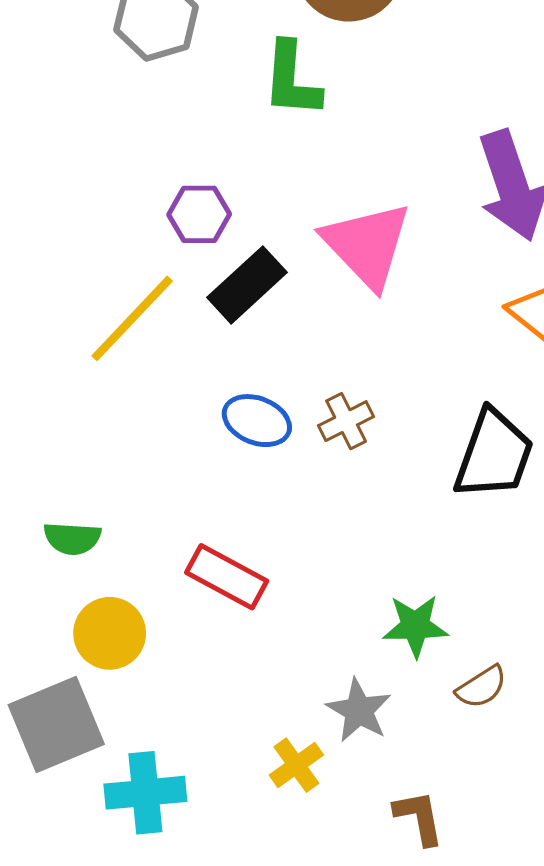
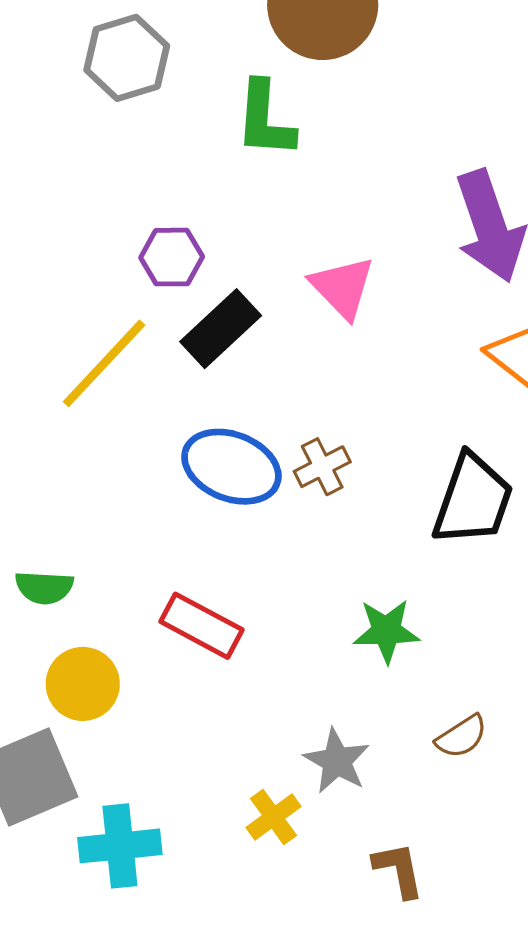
pink triangle: (367, 245) -> (342, 287), size x0.7
blue ellipse: (257, 421) -> (231, 467), size x1.4
green star: (415, 626) -> (386, 631), moved

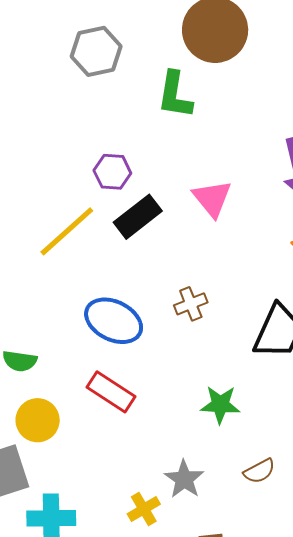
blue ellipse: (231, 467) -> (114, 321), moved

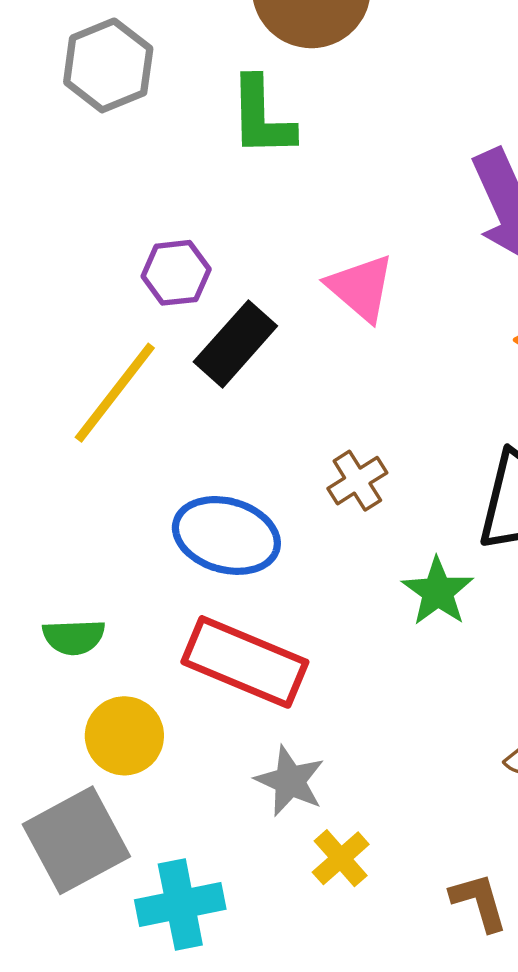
red rectangle: (111, 392) -> (245, 662), size x1.4
green star: (220, 405) -> (438, 592), moved, turned -30
gray star: (184, 479) -> (290, 781), moved

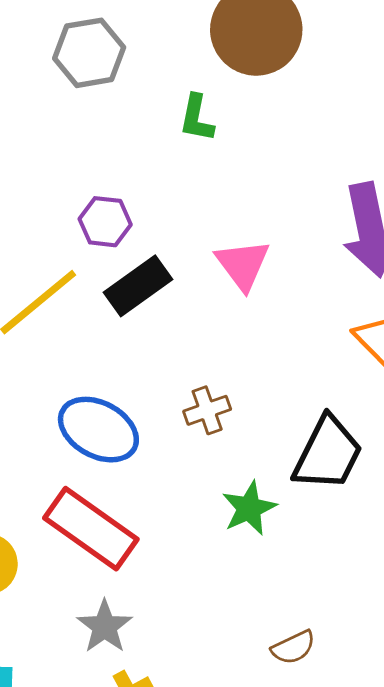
green L-shape: (262, 117) -> (197, 118), size x0.7

